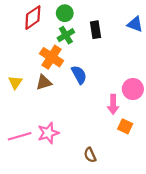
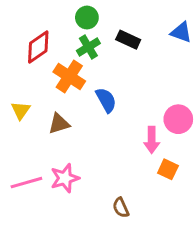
red diamond: (33, 18) -> (38, 47), moved
black rectangle: (95, 30) -> (128, 40), turned -56
brown triangle: (44, 82) -> (59, 124), moved

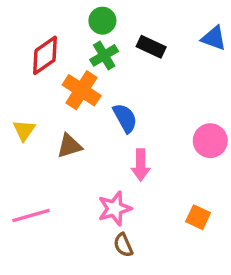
pink arrow: (152, 140) -> (141, 165), moved
orange square: (168, 169) -> (198, 217), moved
pink star: (65, 178) -> (115, 209), moved
brown semicircle: (121, 208) -> (123, 245), moved

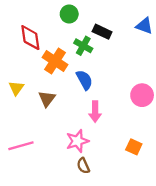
red diamond: (45, 55) -> (30, 38), turned -64
green cross: (104, 55) -> (83, 46), moved, turned -30
brown triangle: (69, 146) -> (47, 99), turned -36

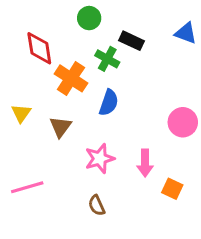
blue semicircle: (84, 80) -> (109, 103), turned 48
pink arrow: (95, 112) -> (145, 163), moved
pink star: (77, 141) -> (100, 159), moved
brown semicircle: (83, 166) -> (97, 205), moved

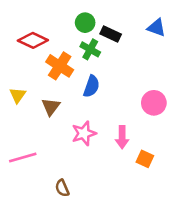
green circle: (89, 18) -> (85, 23), moved
red diamond: (39, 48) -> (33, 40), turned -56
brown semicircle: (97, 205) -> (62, 188), moved

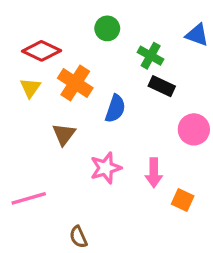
black rectangle: (111, 34) -> (162, 86), moved
green cross: (90, 49) -> (151, 56), moved
yellow triangle: (18, 95) -> (30, 88), moved

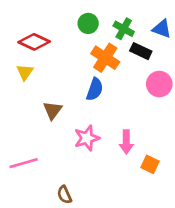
green cross: (151, 56) -> (124, 29), moved
orange cross: (75, 83) -> (105, 58), moved
black rectangle: (162, 86) -> (141, 51), moved
pink circle: (194, 129) -> (159, 84), moved

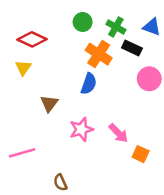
pink arrow: (126, 142) -> (118, 133), turned -45

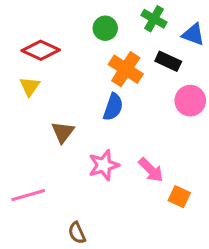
green cross: (116, 27) -> (154, 19), moved

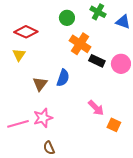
black rectangle: (168, 61) -> (97, 61), moved
blue semicircle: (113, 107) -> (63, 78), moved
pink star: (104, 165) -> (43, 118), moved

